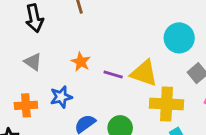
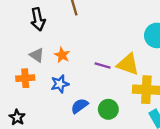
orange star: (81, 62) -> (62, 55), moved
orange cross: (26, 105) -> (25, 78), moved

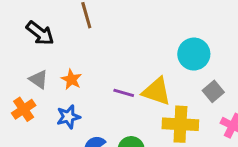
black arrow: (38, 19) -> (40, 33), turned -40
orange cross: (25, 78) -> (24, 109), turned -30

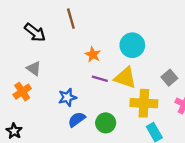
cyan circle: (194, 54) -> (132, 45), moved
orange star: (71, 79) -> (93, 54), moved
blue star: (68, 117) -> (67, 97), moved

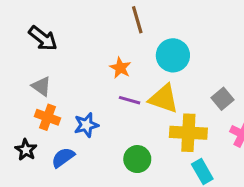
brown line: (71, 19) -> (137, 20), moved
orange cross: (22, 92) -> (48, 117), moved, turned -36
blue semicircle: (77, 119) -> (63, 158), moved
black star: (14, 131) -> (26, 150), moved

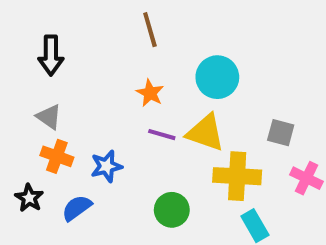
brown line: (137, 20) -> (150, 30), moved
black arrow: (43, 38) -> (51, 55), turned 52
gray square: (222, 99) -> (281, 133), turned -35

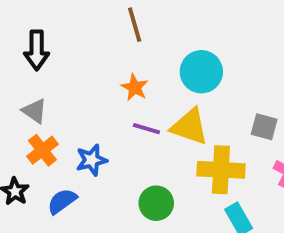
orange cross: (57, 156) -> (42, 150), turned 32

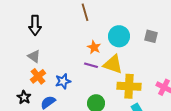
orange star: (135, 87) -> (94, 47), moved
gray square: (264, 127) -> (151, 36), moved

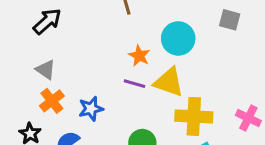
black arrow: (35, 25) -> (47, 21), turned -132
gray square: (151, 36) -> (230, 20), moved

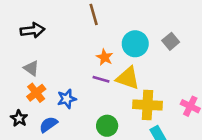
gray square: (230, 20) -> (171, 41), moved, turned 35
black arrow: (47, 21) -> (32, 30), turned 35

